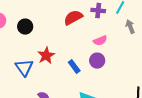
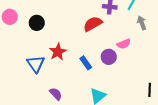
red semicircle: (73, 18) -> (93, 24), moved
pink semicircle: (100, 41) -> (124, 44), moved

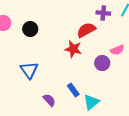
red star: (58, 52) -> (73, 49), moved, turned -30
blue rectangle: (86, 63) -> (73, 90), moved

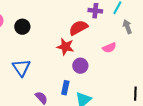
purple circle: (102, 63) -> (80, 66), moved
blue rectangle: (73, 90) -> (65, 88), turned 48

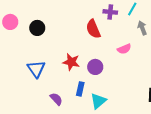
red semicircle: (78, 28) -> (93, 29), turned -84
red star: (65, 47) -> (71, 62), moved

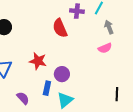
pink semicircle: (124, 49) -> (105, 48), moved
purple circle: (95, 67) -> (62, 74), moved

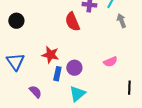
pink semicircle: (105, 48) -> (110, 62), moved
blue rectangle: (47, 88) -> (57, 74), moved

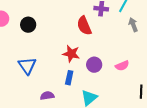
red star: (50, 55) -> (71, 54), moved
purple circle: (74, 68) -> (94, 65), moved
purple semicircle: (35, 92) -> (47, 96), turned -56

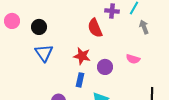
blue triangle: (27, 66) -> (44, 53), moved
pink semicircle: (122, 66) -> (133, 59), moved, turned 40

